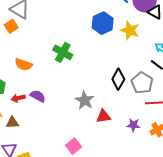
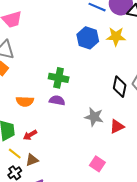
purple semicircle: (38, 96) -> (57, 100), moved

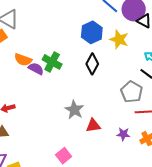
black diamond: (120, 87) -> (92, 64), moved
purple semicircle: (57, 100) -> (36, 69), moved
orange semicircle: (25, 101) -> (23, 60), moved

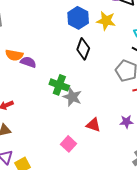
green cross: (52, 62) -> (59, 85), moved
red triangle: (93, 126) -> (93, 125), moved, turned 35
purple star: (123, 134) -> (126, 122), moved

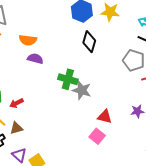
orange semicircle: (14, 55) -> (28, 40), moved
pink square: (69, 144) -> (97, 136), moved

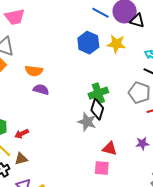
black diamond: (89, 42) -> (97, 109), moved
green cross: (68, 79) -> (98, 93), moved, turned -36
pink square: (97, 136) -> (102, 168), turned -35

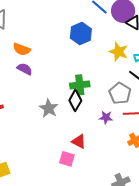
yellow star: (116, 44) -> (119, 52), moved
gray star: (87, 122) -> (49, 108), moved
purple star: (142, 144) -> (106, 117), moved

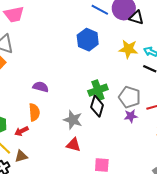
orange semicircle: (22, 49) -> (34, 112), moved, turned -102
gray pentagon: (120, 93) -> (130, 97), moved
red triangle: (79, 141) -> (73, 145), moved

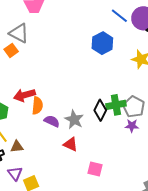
purple semicircle: (41, 87) -> (52, 121), moved
green cross: (98, 90) -> (116, 105), moved
red arrow: (21, 131) -> (24, 95), moved, size x1.5

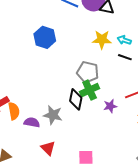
blue hexagon: (102, 43) -> (45, 37), moved
gray pentagon: (134, 107) -> (88, 72), moved
red triangle: (70, 144) -> (48, 148), moved, turned 35

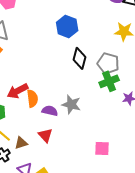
black diamond: (76, 99) -> (80, 58), moved
red triangle: (48, 148) -> (45, 135), moved

